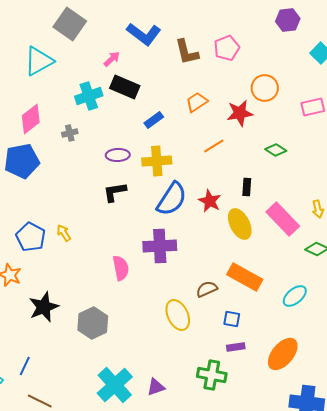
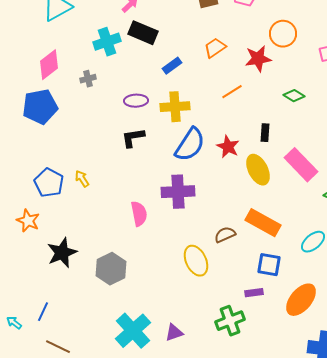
blue square: (232, 319) -> (269, 265), moved, size x1.4
green cross: (212, 375) -> (230, 321), turned -32

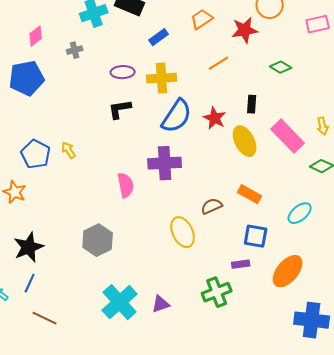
pink diamond: (49, 65) -> (36, 36), size x0.7
orange rectangle: (263, 223) -> (250, 194), size x0.7
black star: (62, 253) -> (29, 247), moved

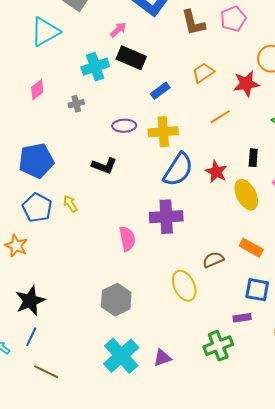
blue pentagon: (27, 78) -> (36, 161), moved
black L-shape: (120, 109) -> (104, 166), moved, turned -150
gray hexagon: (98, 240) -> (116, 300), moved

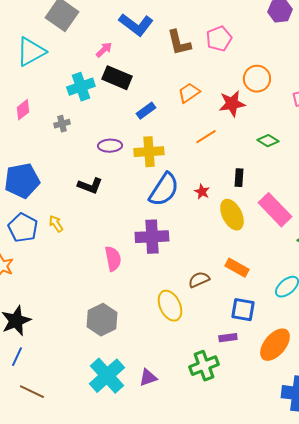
red star: (216, 172) -> (202, 192), size x0.7

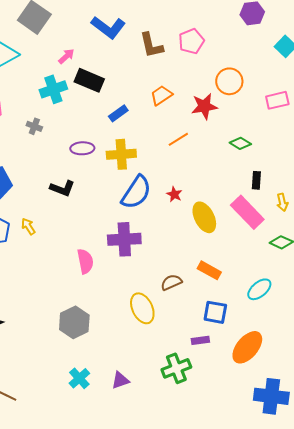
pink arrow: (104, 50) -> (66, 56), moved
gray cross: (62, 124) -> (34, 126), turned 35
black rectangle: (239, 178) -> (256, 180), moved
cyan cross: (107, 376) -> (79, 378), size x0.6

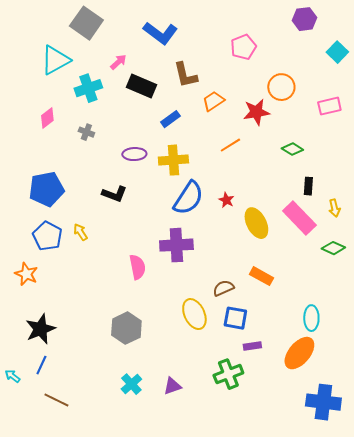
brown L-shape: (151, 45) -> (185, 75), moved
cyan cross: (53, 89) -> (88, 88), moved
cyan ellipse: (259, 289) -> (311, 318), moved, turned -50
blue square: (215, 312) -> (235, 318), moved

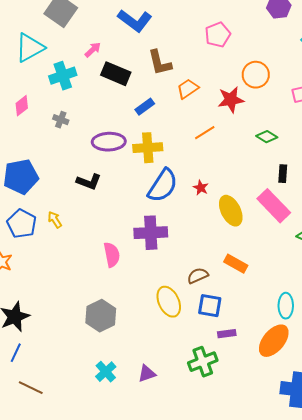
purple ellipse: (134, 154) -> (109, 142), size x1.4

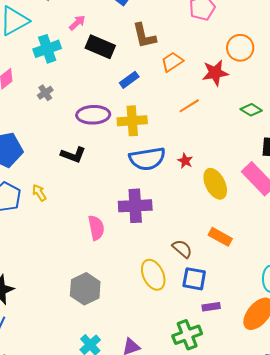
gray cross: (61, 120) -> (45, 93), turned 35
blue semicircle: (163, 186) -> (147, 159), turned 48
brown semicircle: (198, 276) -> (182, 249), turned 65

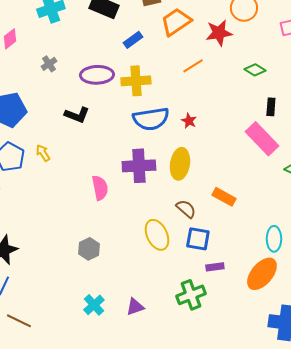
orange trapezoid: (172, 62) -> (176, 22), size x1.4
gray cross: (45, 93) -> (49, 64), moved
yellow ellipse: (215, 184) -> (180, 164), moved, turned 36
gray hexagon: (85, 289) -> (89, 249), size x0.7

